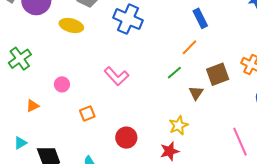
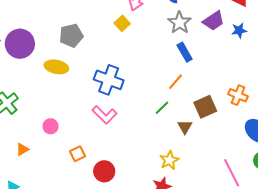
blue cross: (128, 19) -> (109, 80), moved
red circle: (126, 138) -> (104, 171), moved

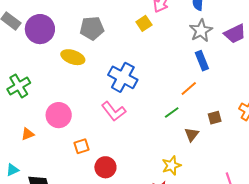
brown square: (205, 107) -> (215, 118), size x0.6
pink circle: (51, 126) -> (59, 115), size x1.6

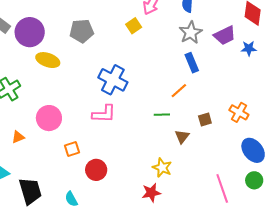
yellow ellipse: (73, 57) -> (48, 60), moved
pink L-shape: (114, 111) -> (104, 114), turned -50
green line: (172, 112) -> (162, 115), turned 35
yellow star: (171, 165) -> (162, 168), turned -30

